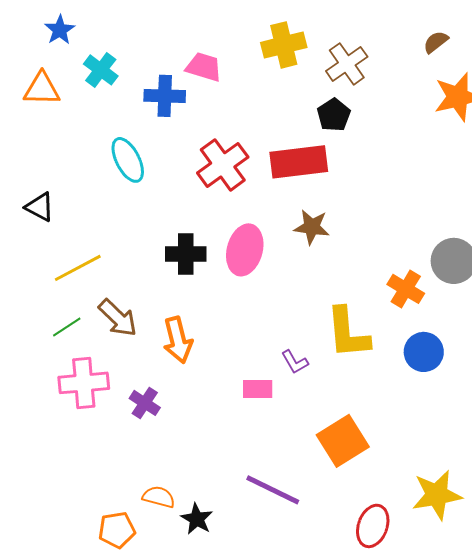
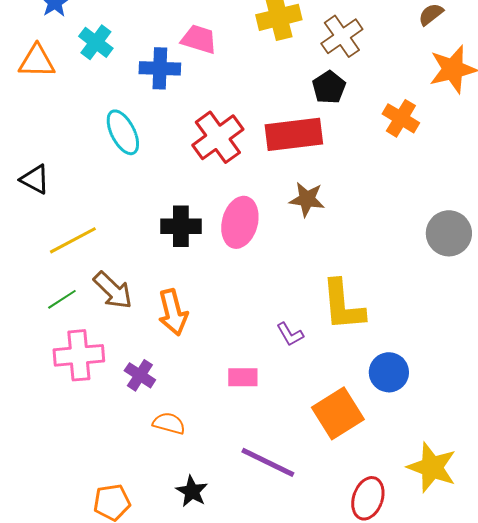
orange cross: (406, 289) -> (401, 118), moved
blue circle: (424, 352) -> (389, 372), moved
pink rectangle: (258, 389) -> (243, 377), moved
yellow star: (437, 495) -> (432, 467), turned 30
orange semicircle: (159, 497) -> (169, 423), moved

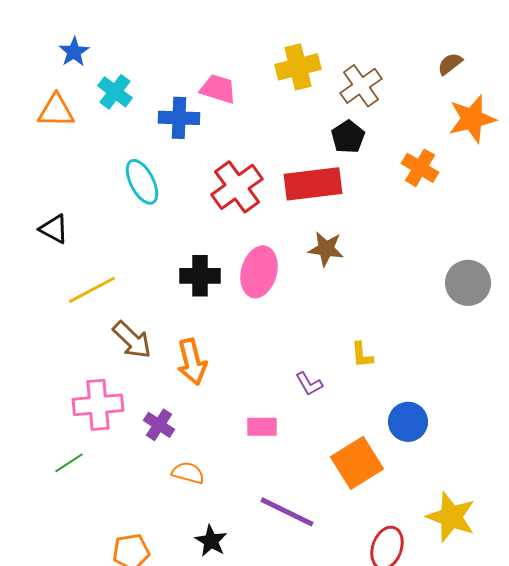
green line: (62, 299) -> (69, 463), moved
yellow L-shape: (343, 305) -> (362, 355), size x0.5

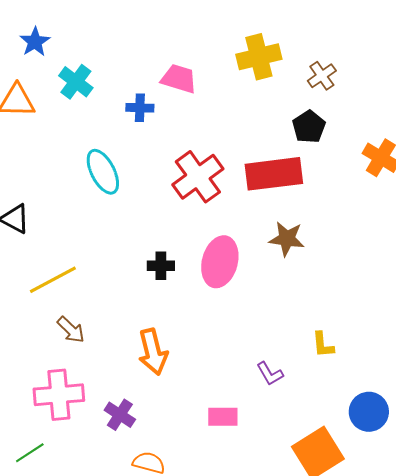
brown cross: (361, 86) -> (322, 76), size x0.7
blue cross: (179, 118) -> (140, 108), size x0.7
black cross: (200, 276) -> (161, 266), size x0.7
brown arrow: (132, 340) -> (71, 330), moved, size x0.7

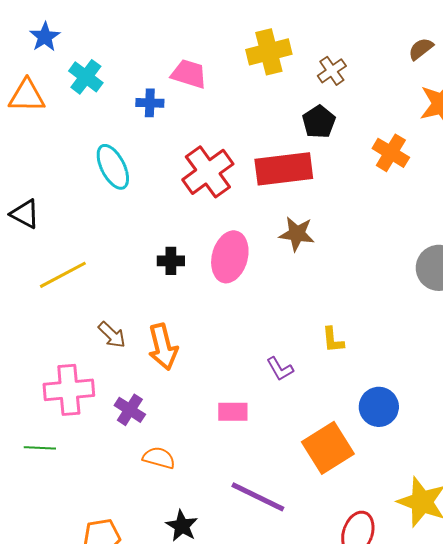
brown arrow: (71, 330) -> (112, 335), moved
green line: (30, 453) -> (40, 448), turned 36

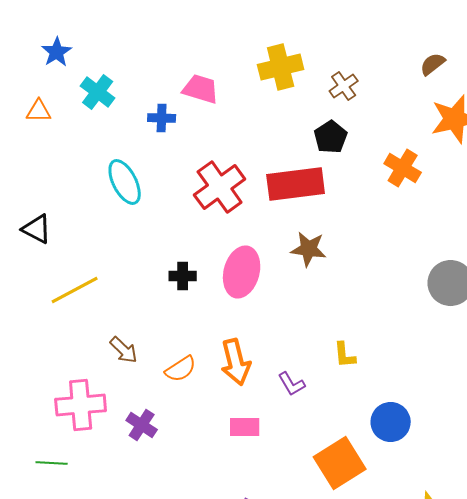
orange triangle: (27, 96) -> (39, 111), size x0.7
orange arrow: (163, 347) -> (236, 362), moved
orange semicircle: (159, 458) -> (181, 369), moved, turned 132

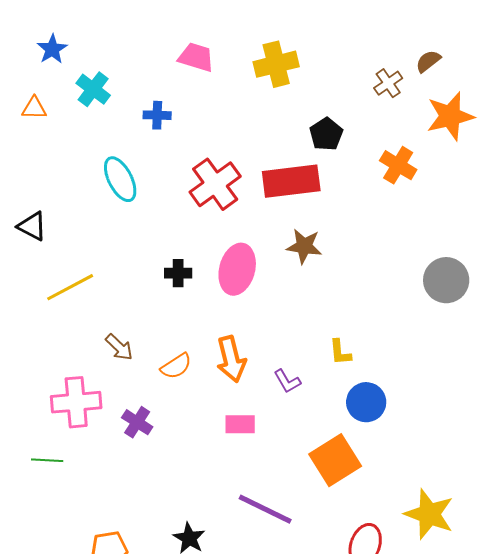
brown cross: (344, 86) -> (388, 83), moved
pink trapezoid: (201, 89) -> (196, 57), moved
blue circle: (391, 422) -> (366, 402), moved

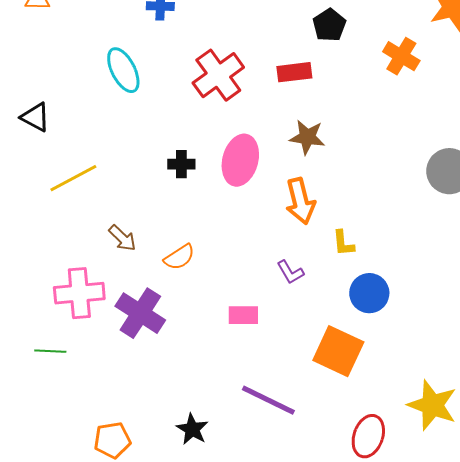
red rectangle: (291, 181) -> (294, 72), size x0.6
orange arrow: (231, 359) -> (300, 201), moved
purple cross: (137, 422) -> (140, 313), size x1.6
orange square: (335, 460) -> (338, 351), turned -33

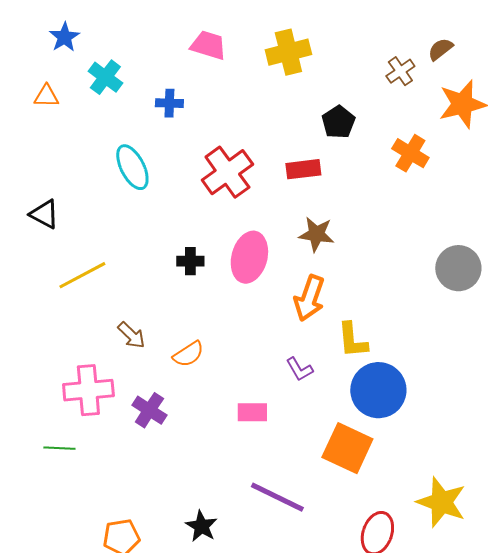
orange arrow: (300, 201) -> (309, 298), turned 33
yellow L-shape: (343, 243) -> (352, 340), size x1.4
blue circle: (369, 293) -> (378, 390), size x1.4
purple cross: (140, 313) -> (149, 410), size x0.7

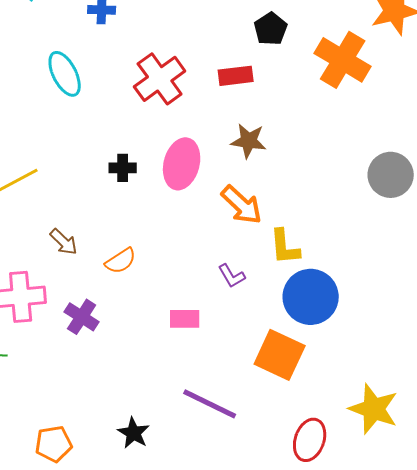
orange cross: (410, 153) -> (343, 60), size x1.5
orange arrow: (309, 298) -> (242, 205), turned -66

